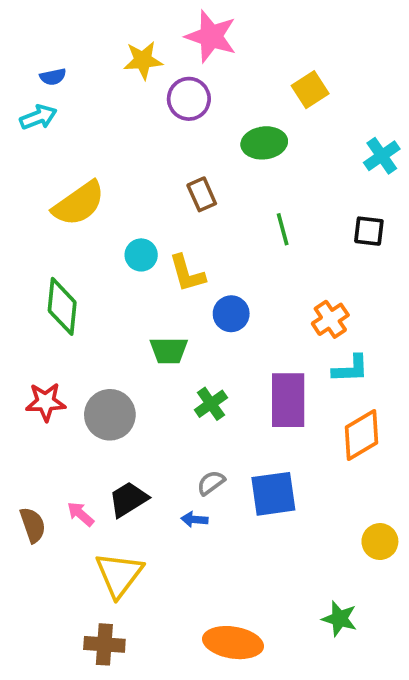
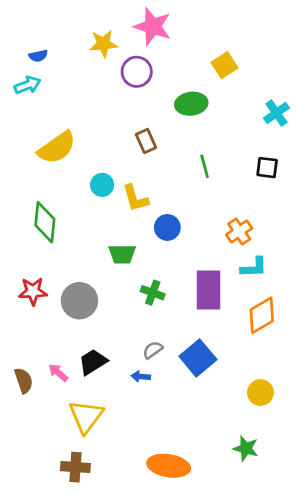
green cross: (211, 404) -> (153, 293), turned -35
blue square: (273, 494) -> (198, 358), turned -32
yellow circle: (380, 542) -> (260, 393), moved

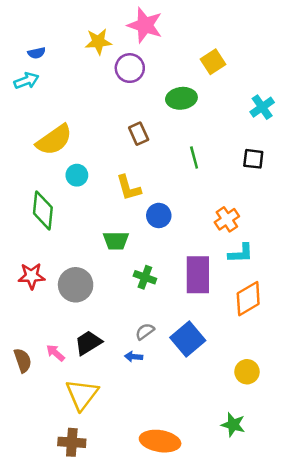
cyan circle: (102, 185) -> (77, 175), moved

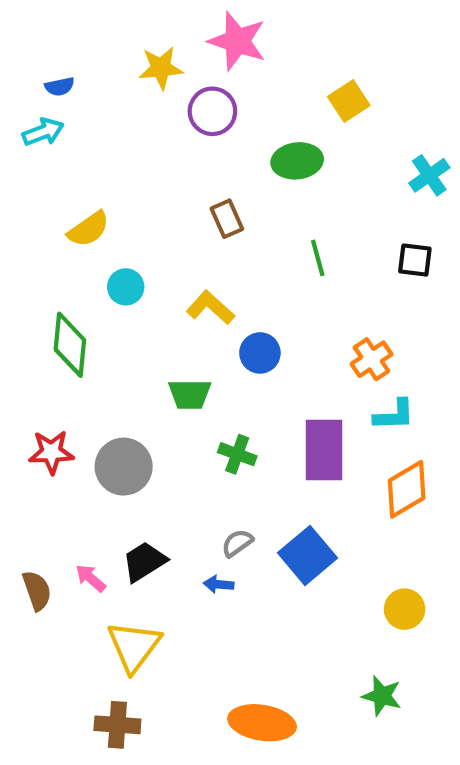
yellow semicircle: (54, 140) -> (89, 229), size x0.7
yellow L-shape: (129, 188) -> (210, 308), turned 148

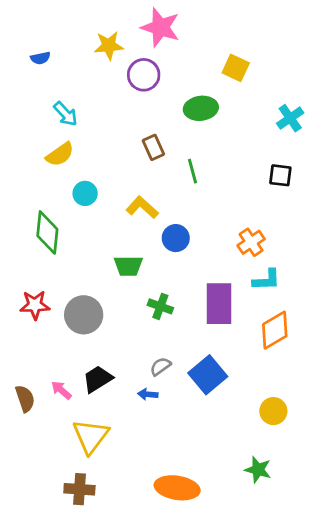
yellow square: (349, 101) -> (236, 68), turned -32
cyan arrow: (43, 132) -> (66, 114), moved, turned 68
green line: (318, 258) -> (192, 171), moved

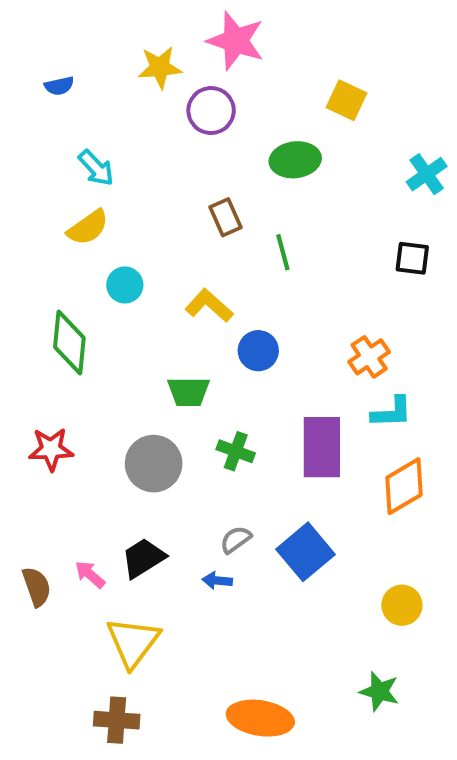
gray circle: (84, 315) -> (154, 464), moved

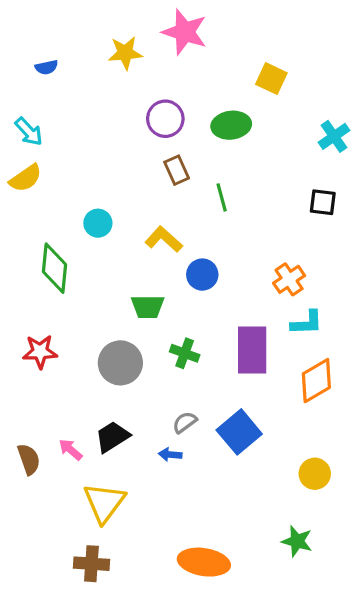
purple circle: (211, 111) -> (165, 119), moved
cyan arrow: (96, 168) -> (29, 132), moved
yellow semicircle: (88, 228) -> (26, 178), moved

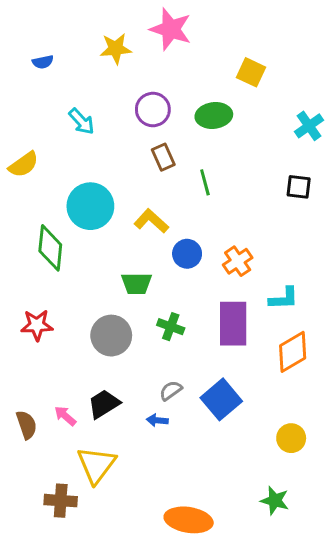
cyan arrow: (29, 132) -> (81, 121), moved
cyan circle: (98, 223) -> (90, 206), size x1.8
orange cross: (289, 279) -> (238, 261), moved
brown cross: (91, 564) -> (61, 501), moved

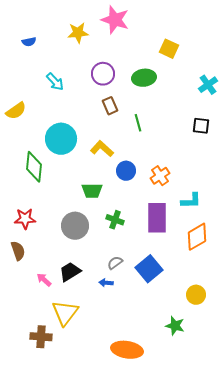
brown semicircle: (26, 425) -> (18, 251), moved
green star: (275, 501) -> (175, 326), moved

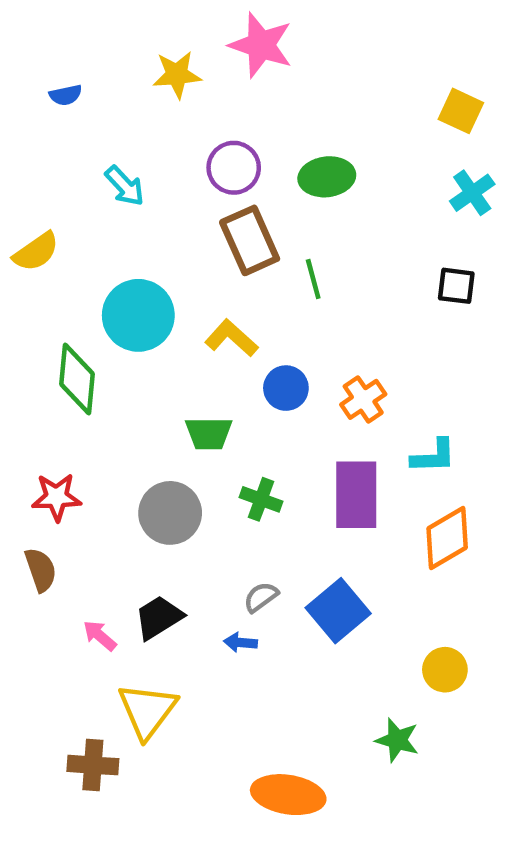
yellow square: (169, 49) -> (461, 111), moved
brown rectangle: (110, 106) -> (250, 240), size x1.6

